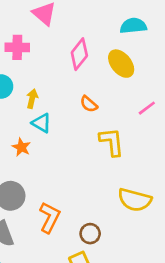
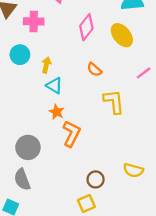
orange star: (21, 147) -> (57, 112), moved
yellow semicircle: (135, 200) -> (133, 170), moved, size x0.7
orange L-shape: (50, 217) -> (71, 134), moved

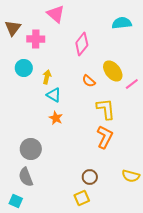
yellow ellipse: (122, 35) -> (113, 71), moved
orange L-shape: (71, 134) -> (105, 137), moved
yellow semicircle: (133, 170) -> (131, 176), moved

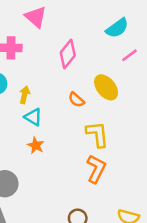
cyan semicircle: (122, 23) -> (117, 28), turned 150
pink line: (132, 84) -> (130, 55), moved

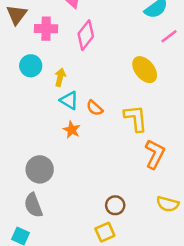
pink diamond: (68, 54) -> (86, 35), moved
orange semicircle: (76, 100) -> (95, 108), moved
orange L-shape: (96, 169) -> (155, 154), moved

